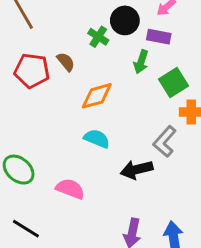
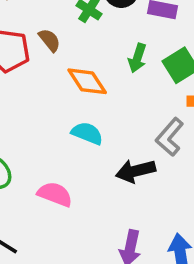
green arrow: (141, 62) -> (137, 58), moved
orange diamond: (97, 96) -> (87, 81), turned 72

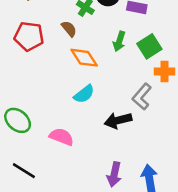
brown semicircle: (50, 40) -> (69, 29), moved
cyan semicircle: (87, 133) -> (84, 94), turned 120

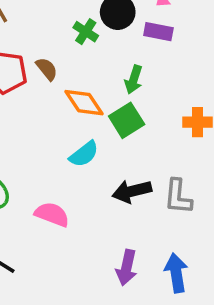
brown semicircle: (69, 29) -> (47, 69), moved
green square: (149, 46) -> (127, 120), moved
gray L-shape: (142, 97) -> (178, 197), moved, turned -36

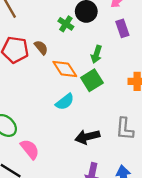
purple rectangle: (158, 32) -> (122, 28), moved, turned 60
black arrow: (132, 191) -> (87, 137), moved
pink semicircle: (52, 214) -> (30, 149), moved, turned 30

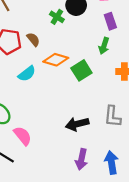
green arrow: (96, 54) -> (104, 46), moved
orange diamond: (65, 69) -> (56, 60), turned -40
cyan semicircle: (65, 102) -> (27, 74), moved

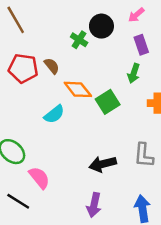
orange diamond: (56, 60) -> (78, 89), turned 35
cyan semicircle: (27, 74) -> (54, 114), moved
purple arrow: (81, 159) -> (94, 205), moved

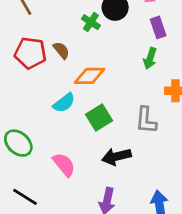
orange diamond: (78, 89) -> (90, 76), turned -52
green square: (108, 102) -> (99, 118), moved
gray L-shape: (144, 155) -> (146, 120), moved
pink semicircle: (39, 178) -> (64, 165), moved

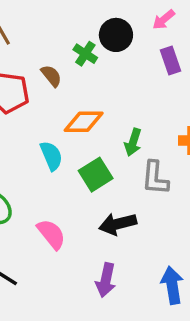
brown semicircle: (61, 50) -> (51, 76), moved
green arrow: (150, 58) -> (133, 142), moved
cyan semicircle: (64, 103) -> (51, 156), turned -75

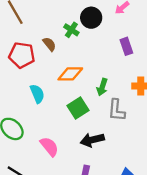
purple rectangle: (170, 60) -> (126, 46), moved
cyan semicircle: (51, 156) -> (37, 94), moved

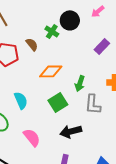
purple rectangle: (126, 46) -> (102, 46), turned 63
cyan semicircle: (37, 94) -> (21, 100), moved

